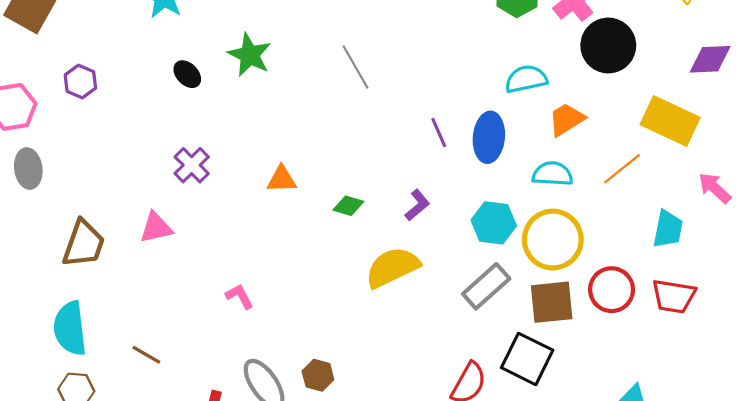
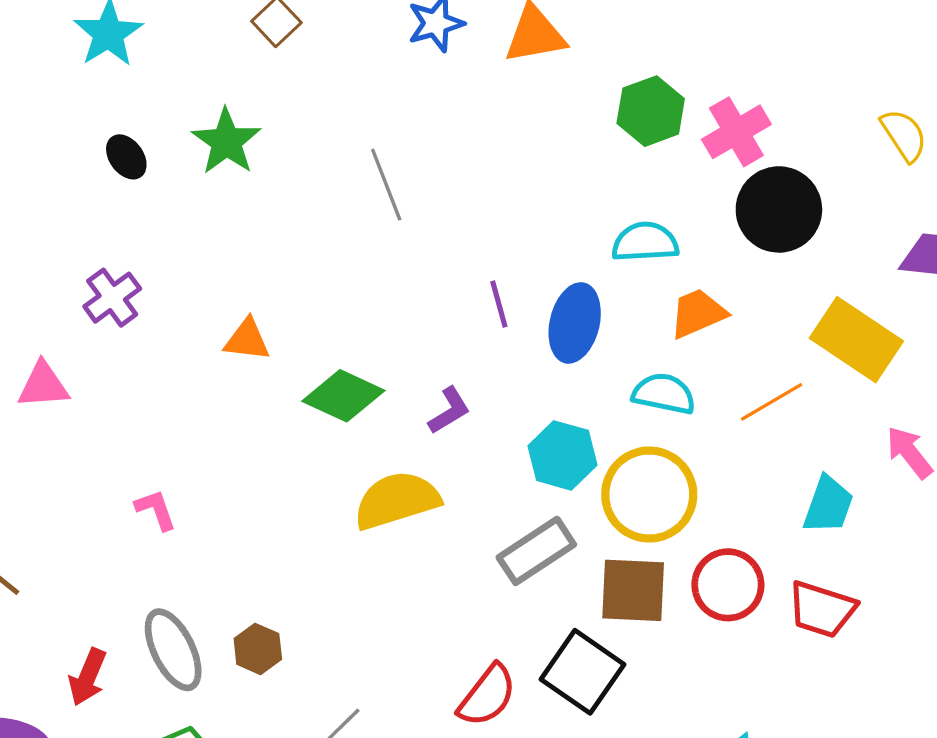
green diamond: (348, 206) -> (343, 396), size x1.6

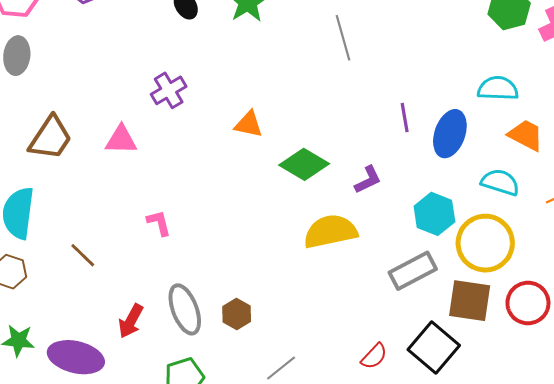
orange trapezoid: (698, 313) -> (526, 135), turned 45
pink L-shape: (156, 510) -> (159, 223), moved
red semicircle: (487, 696) -> (374, 356), size x0.7

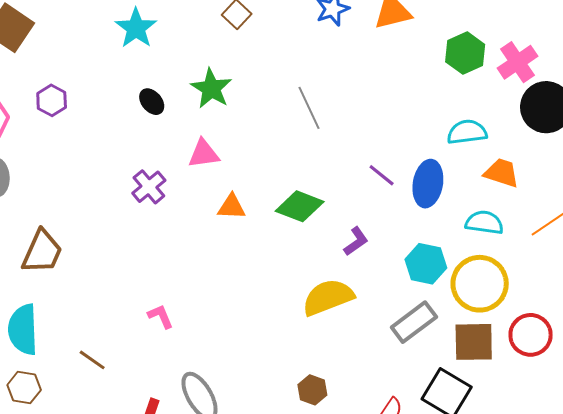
purple line: (405, 118) -> (382, 175), turned -32
pink triangle: (121, 140) -> (204, 154), moved
green diamond: (304, 164) -> (300, 206), moved
brown hexagon: (237, 314) -> (312, 390), moved

